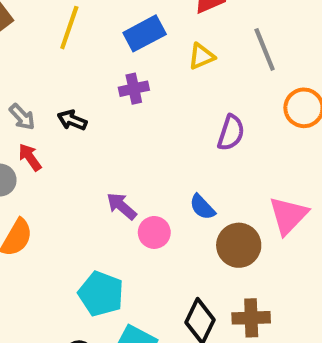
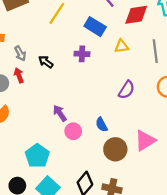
blue rectangle: (145, 33) -> (95, 27), turned 45

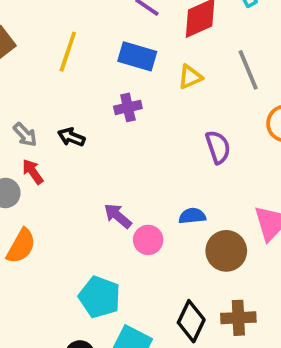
purple semicircle: (127, 90) -> (218, 147), turned -36
blue semicircle: (102, 125) -> (192, 216), turned 128

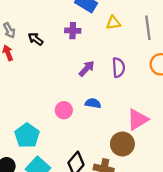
purple arrow: (118, 216) -> (87, 68), moved, turned 78
brown circle: (226, 251) -> (122, 144), moved

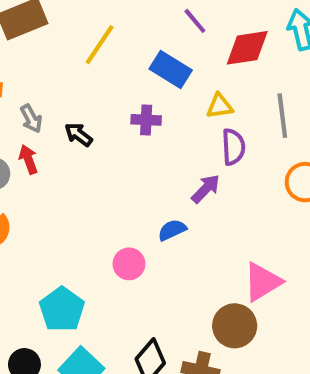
purple arrow: (87, 68) -> (206, 189), moved
purple semicircle: (119, 68) -> (233, 147), moved
blue semicircle: (93, 103) -> (172, 230), moved, turned -35

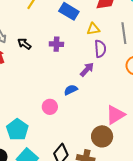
purple cross: (146, 120) -> (56, 44), moved

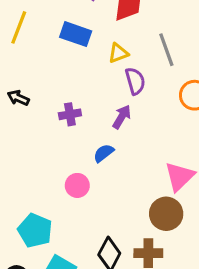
purple cross: (56, 44) -> (70, 114), moved

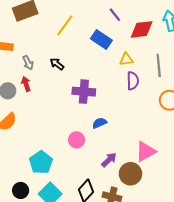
black arrow: (18, 98) -> (57, 64), moved
purple cross: (70, 114) -> (84, 92), size x1.5
purple arrow: (122, 117) -> (109, 160), moved

